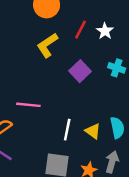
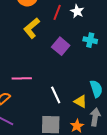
white line: (67, 130) -> (56, 95), turned -30
yellow triangle: (93, 131) -> (80, 101), moved

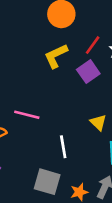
purple square: (61, 46) -> (88, 72), moved
yellow triangle: (80, 101) -> (98, 123), moved

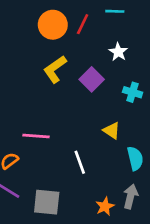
red line: (93, 45) -> (83, 24), moved
gray square: (47, 182) -> (47, 202), moved

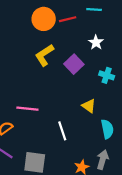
red line: (83, 24) -> (68, 19), turned 49

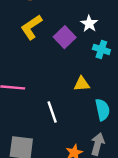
white star: (96, 42) -> (89, 24), moved
yellow triangle: (89, 106) -> (82, 84), turned -40

